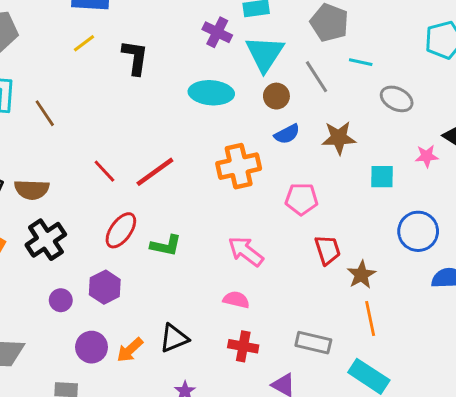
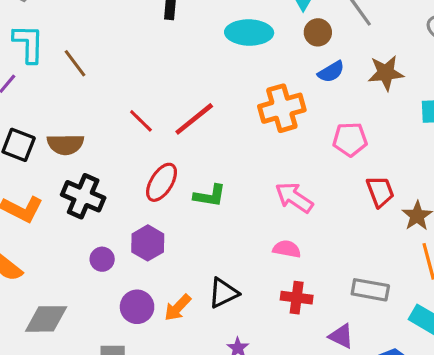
black cross: (46, 240) -> (83, 196), turned -30

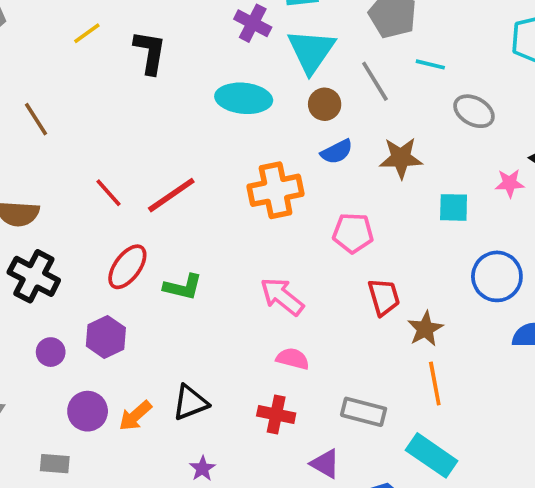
pink semicircle: (287, 249) -> (293, 359), moved

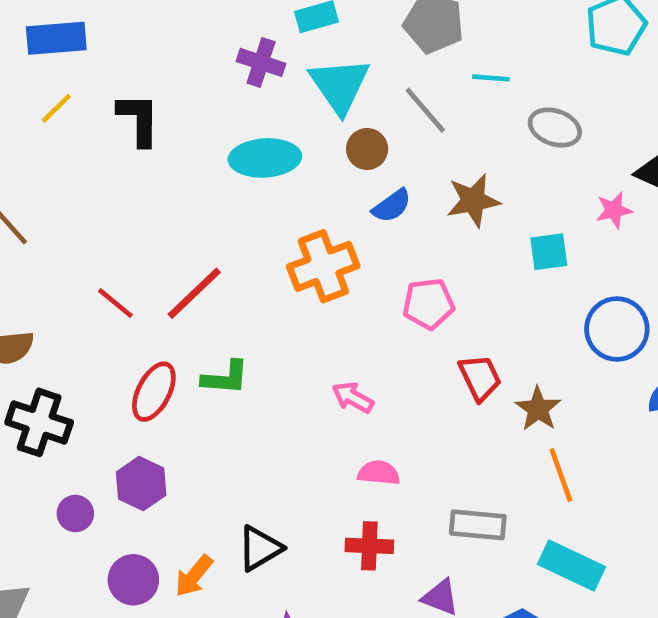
green L-shape: (183, 287) -> (225, 378), moved
pink arrow: (282, 297) -> (353, 397), size x0.7

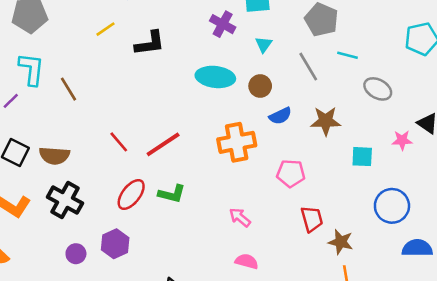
cyan triangle: (340, 85) -> (264, 44), size x0.5
black L-shape: (139, 119) -> (150, 43), turned 72
brown circle: (367, 149) -> (260, 86), moved
brown star: (538, 409) -> (341, 242), turned -30

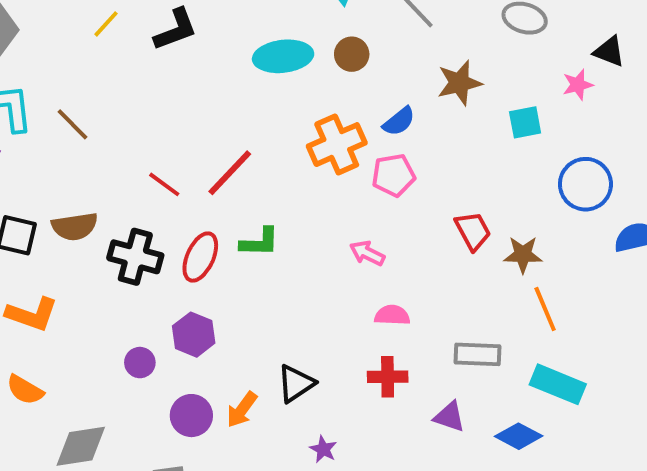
blue semicircle: (280, 116) -> (399, 121), moved
pink pentagon: (291, 173) -> (393, 175), moved
black cross: (65, 200) -> (135, 257), moved

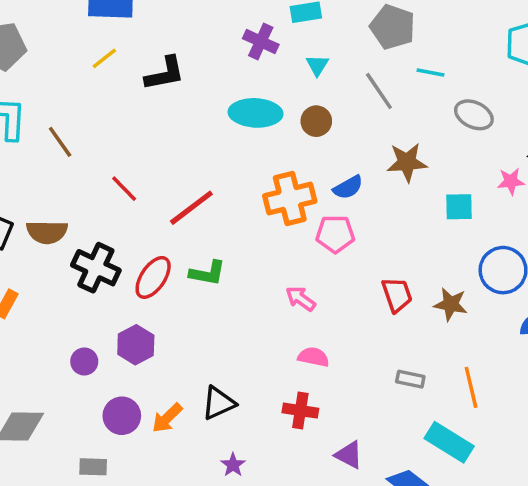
red line: (164, 184) -> (124, 189), moved
brown star: (523, 255) -> (451, 304), moved
orange line: (545, 309) -> (471, 387), moved
gray rectangle: (478, 354) -> (410, 379), moved, size x0.7

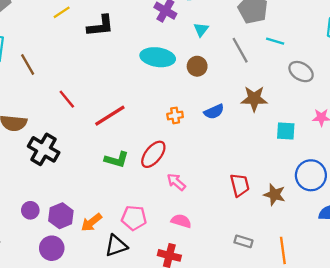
orange cross: (290, 198) -> (175, 115), size x0.5
pink pentagon: (335, 234) -> (134, 218), moved
red ellipse: (153, 277) -> (153, 154), moved
purple hexagon: (136, 345) -> (61, 216), moved
orange arrow: (167, 418) -> (91, 222), moved

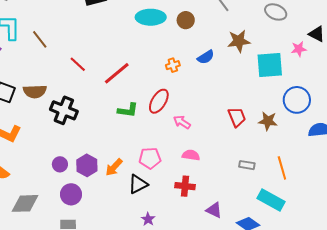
cyan square: (286, 131) -> (270, 65), size x1.6
purple circle: (52, 248) -> (71, 194), moved

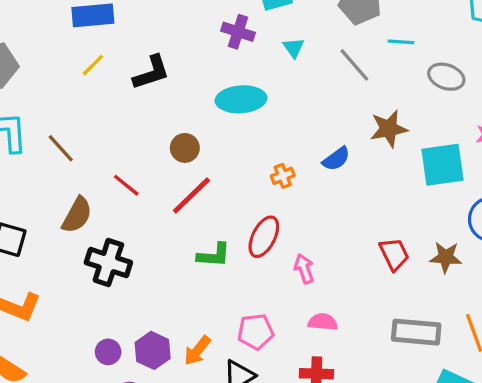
brown circle: (186, 20) -> (185, 148), moved
brown semicircle: (35, 91) -> (77, 215), moved, turned -55
pink arrow: (182, 122) -> (304, 269), turned 42
gray rectangle: (247, 165) -> (416, 332), size x1.8

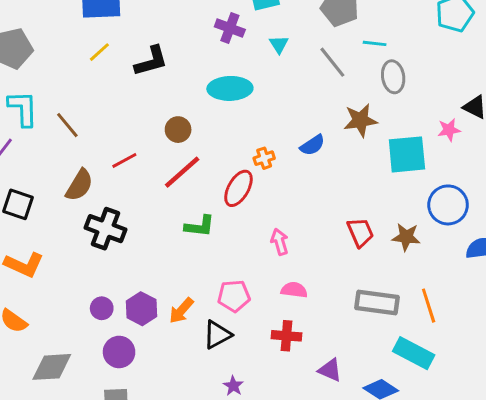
gray ellipse: (446, 77) -> (393, 77), moved, turned 60
red line: (126, 185) -> (124, 160), turned -70
red ellipse: (264, 237) -> (238, 188), moved

